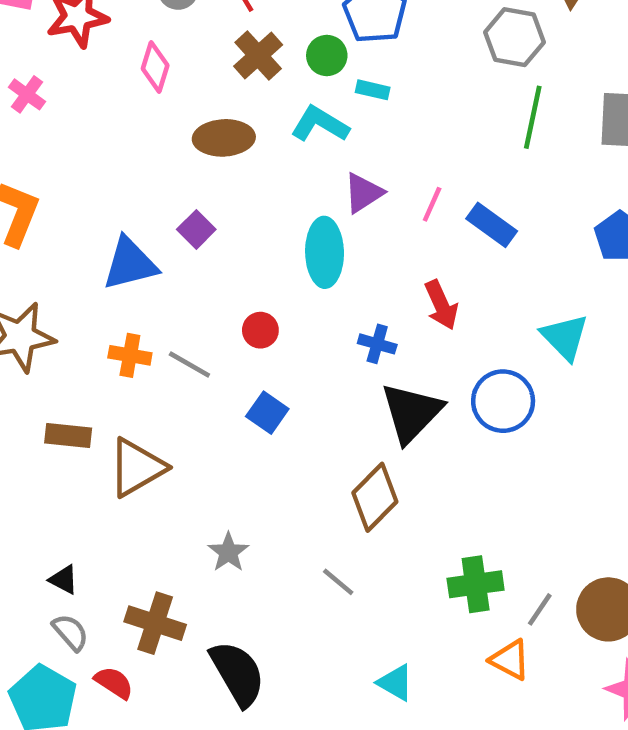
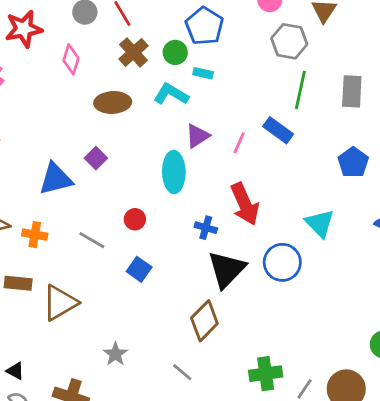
blue rectangle: (492, 225) -> (278, 130), moved
red arrow: (441, 305) -> (245, 204), size x1.4
orange cross: (130, 355) -> (35, 235), moved

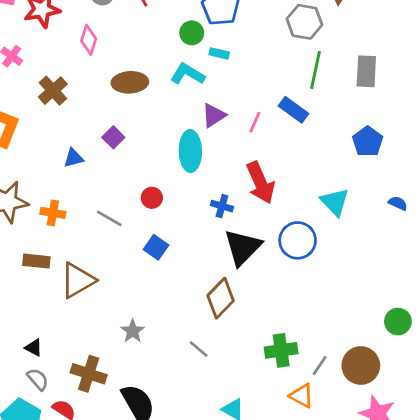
brown cross: (134, 52) -> (53, 91), moved
blue triangle: (56, 179) -> (73, 158), size x0.6

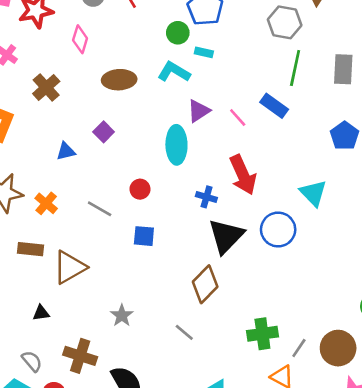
pink line: (255, 122) -> (238, 117), turned -66
orange cross: (53, 213) -> (46, 203), turned 30
blue square: (156, 247) -> (144, 236), turned -30
black triangle: (34, 348) -> (41, 313), moved, turned -36

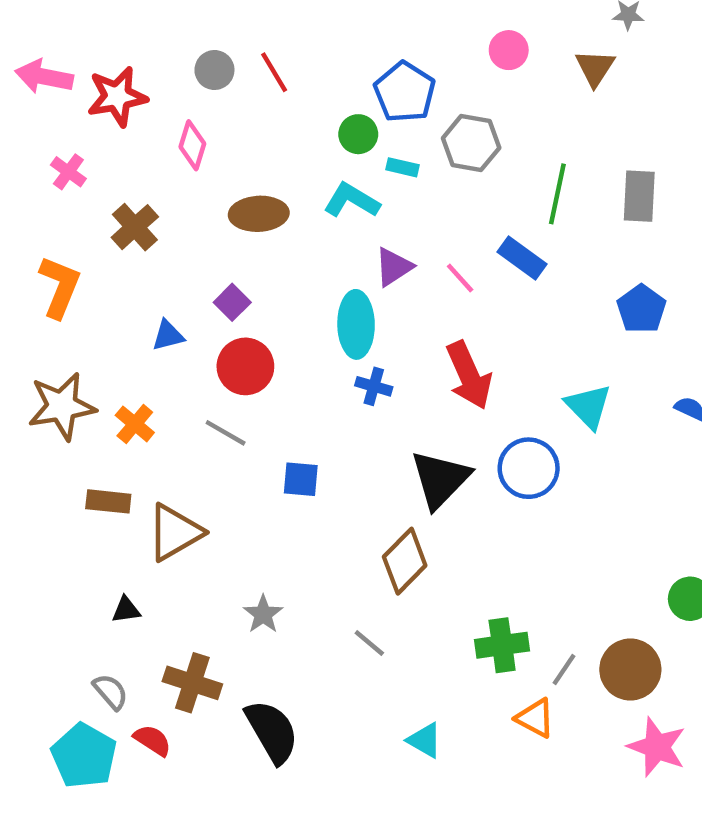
gray hexagon: (285, 22) -> (471, 143), moved
red circle: (140, 189) -> (245, 366), moved, size x1.6
blue cross: (206, 197) -> (374, 386), moved

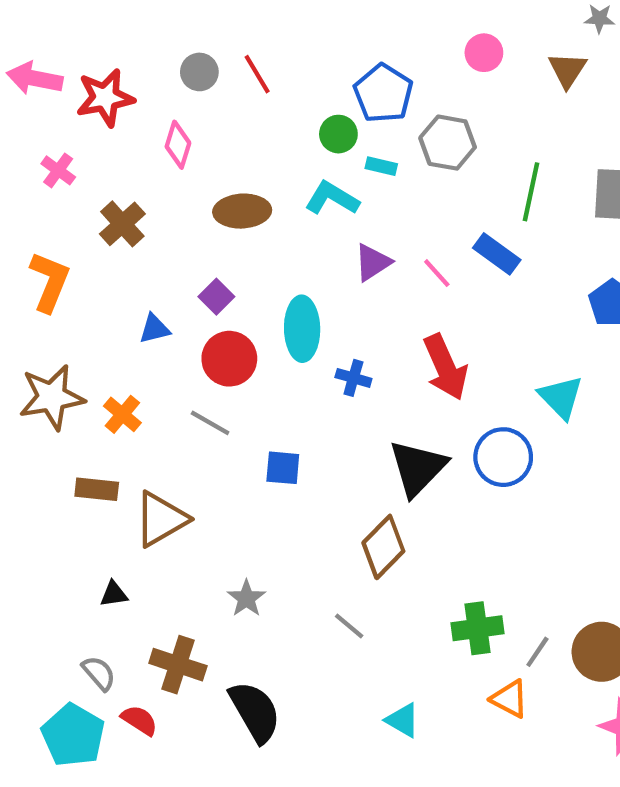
cyan ellipse: (356, 324) -> (302, 329), moved

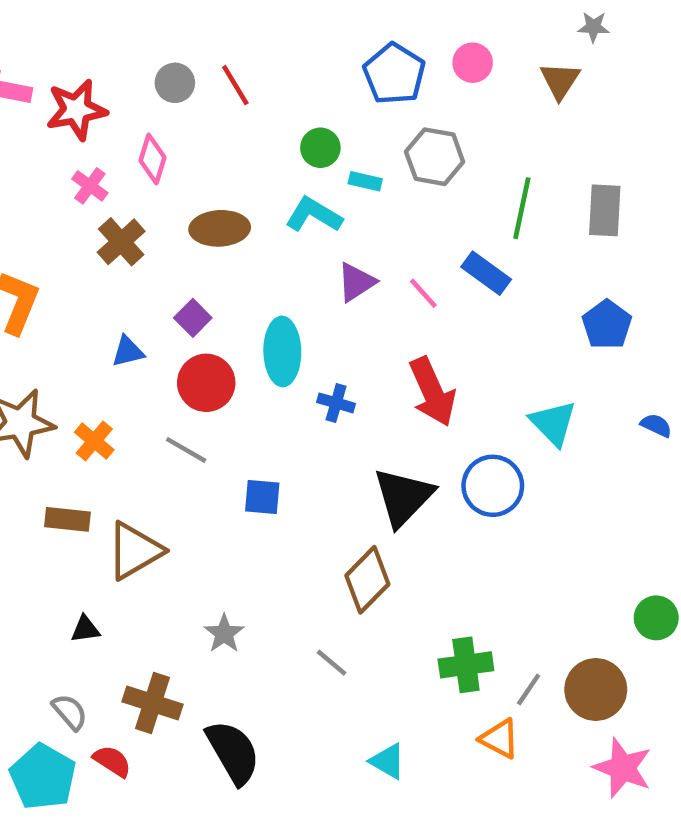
blue pentagon: (383, 93) -> (394, 74), moved
pink cross: (58, 170) -> (90, 186), moved
brown cross: (122, 224) -> (121, 242), moved

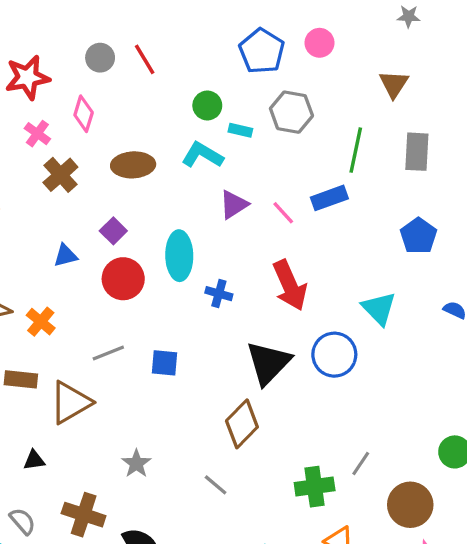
brown triangle: (560, 81) -> (394, 84), moved
blue rectangle: (486, 273) -> (329, 198), turned -56
gray line: (186, 450) -> (108, 353), moved, turned -52
gray line: (529, 690) -> (361, 464), moved

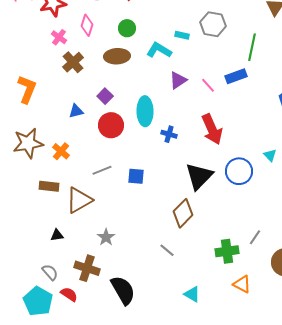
green circle: (207, 106) -> (127, 28), moved
cyan triangle: (379, 308) -> (270, 155), moved, size x0.6
gray star: (136, 464) -> (106, 237), moved

